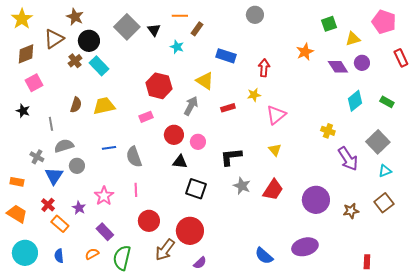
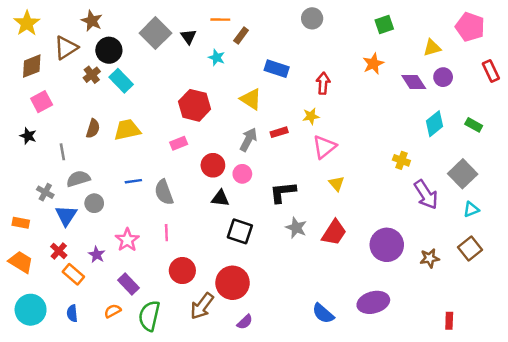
green square: (329, 24) -> (384, 24), moved
gray arrow: (191, 106) -> (248, 140), moved
pink triangle: (276, 115) -> (324, 147), moved

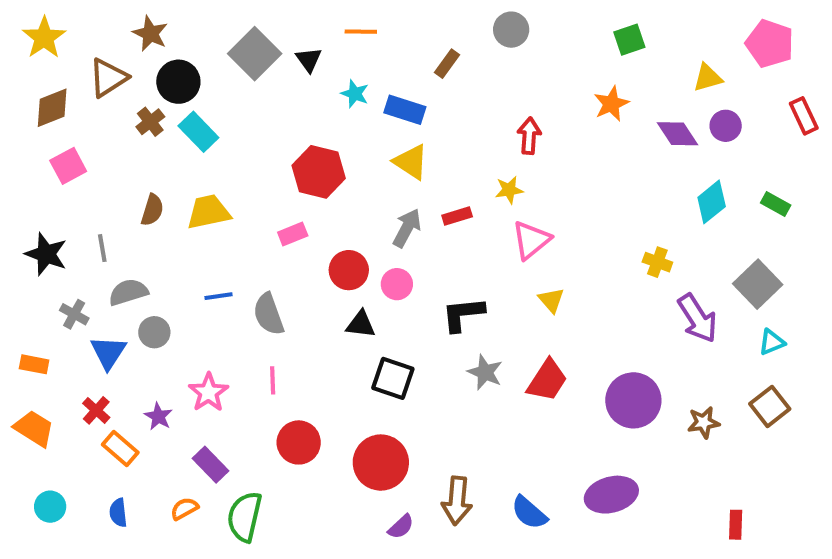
brown rectangle: (241, 36) -> (447, 64), moved
blue rectangle: (277, 69) -> (405, 110), moved
black star: (28, 136) -> (46, 254), moved, size x1.5
brown arrow: (202, 306) -> (457, 501), moved, turned -32
cyan circle: (31, 310) -> (50, 507), size x0.6

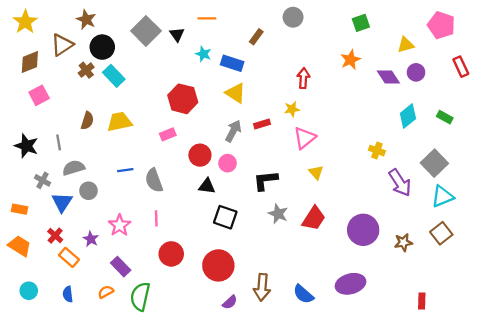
cyan triangle: (772, 342) -> (442, 196), size x1.5

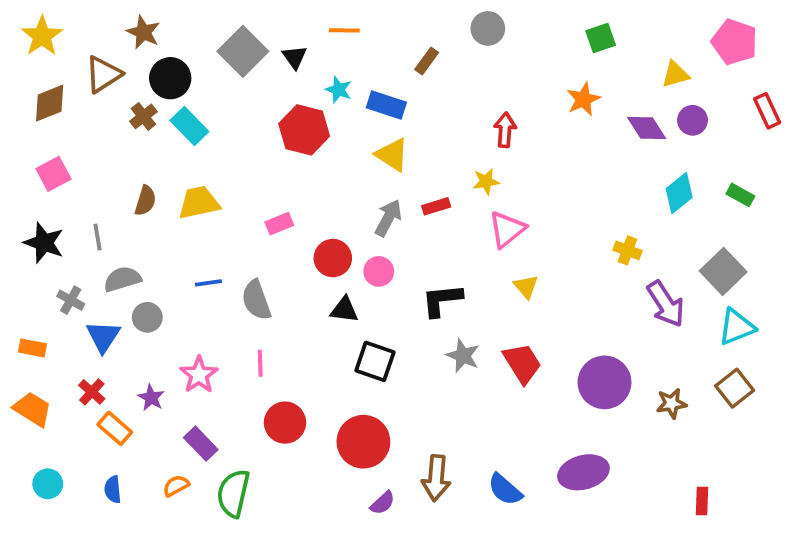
pink square: (39, 95) -> (54, 174), moved
red hexagon: (183, 99) -> (304, 130), moved
red trapezoid: (314, 218) -> (522, 363), turned -65

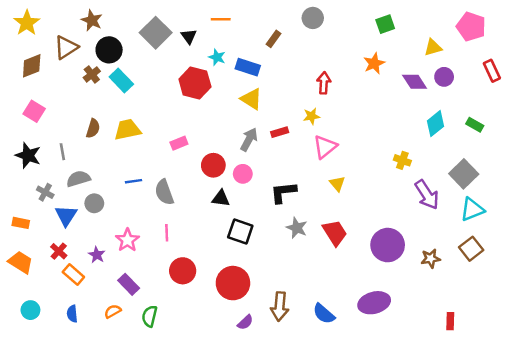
pink square: (54, 174) -> (34, 111), turned -30
green semicircle: (233, 493) -> (150, 316), size x0.7

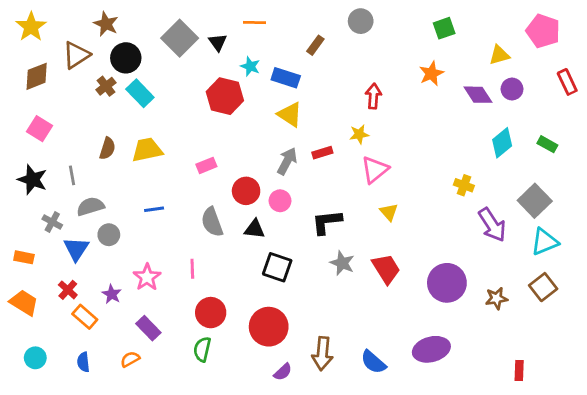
gray semicircle: (164, 192) -> (212, 222), moved
green semicircle: (150, 316) -> (202, 349), moved

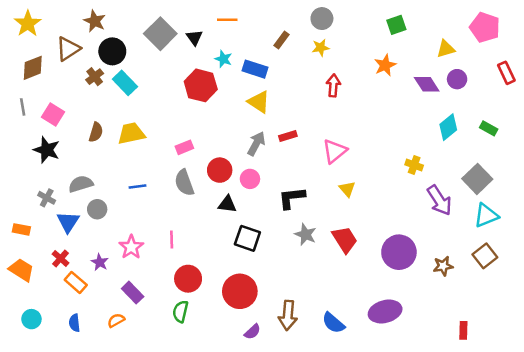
pink square: (40, 129) -> (53, 115), moved
yellow star: (359, 134) -> (321, 48), moved
gray line: (72, 175) -> (23, 107), moved
black star: (32, 180) -> (47, 150), moved
gray semicircle: (212, 222) -> (184, 183), moved

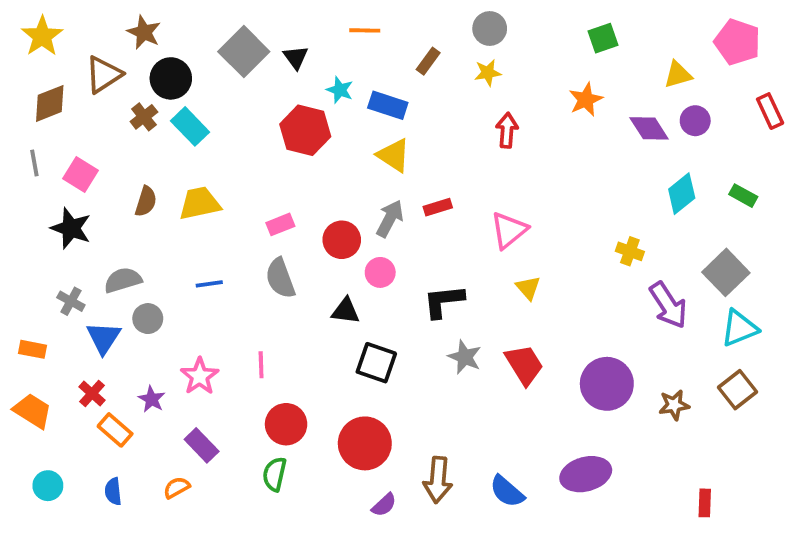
orange line: (227, 20) -> (365, 30), moved
red circle: (220, 170) -> (342, 240), moved

